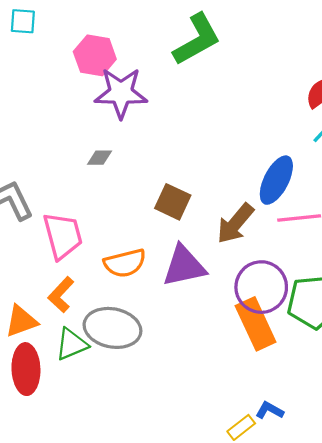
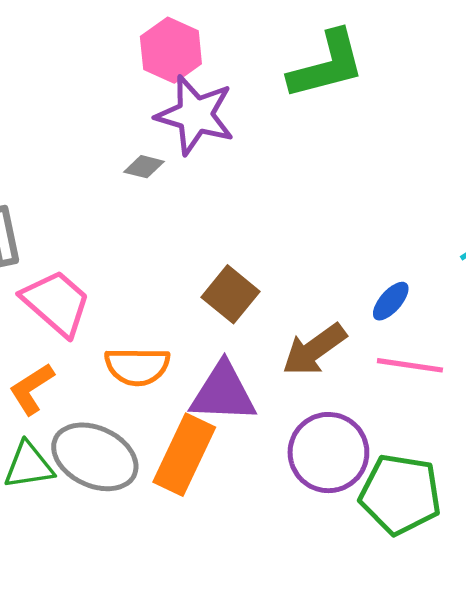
gray diamond: (99, 158) -> (144, 167), moved
blue ellipse: (276, 180) -> (391, 301), size x0.6
pink trapezoid: (63, 236) -> (56, 303), turned -48
orange rectangle: (256, 324) -> (184, 455), moved, turned 36

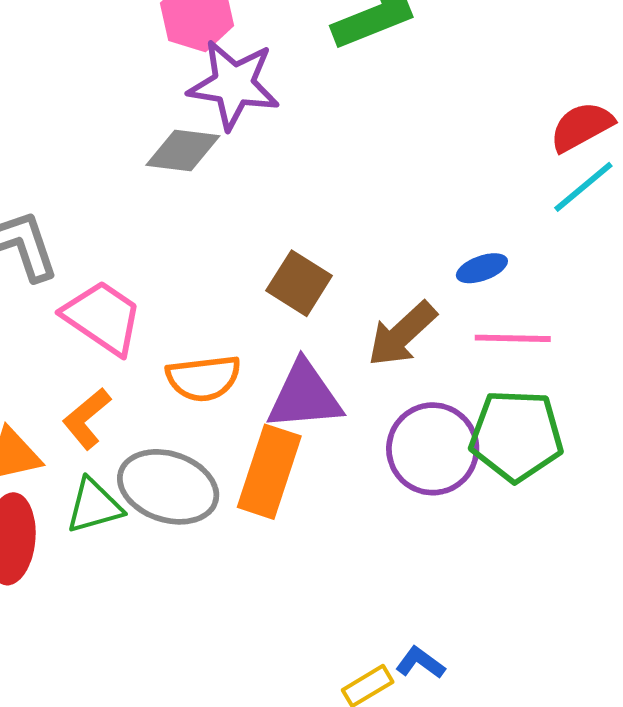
gray diamond: (144, 167) -> (183, 151), size x1.6
blue ellipse: (391, 301) -> (482, 268), turned 36
green pentagon: (400, 494) -> (516, 436), moved

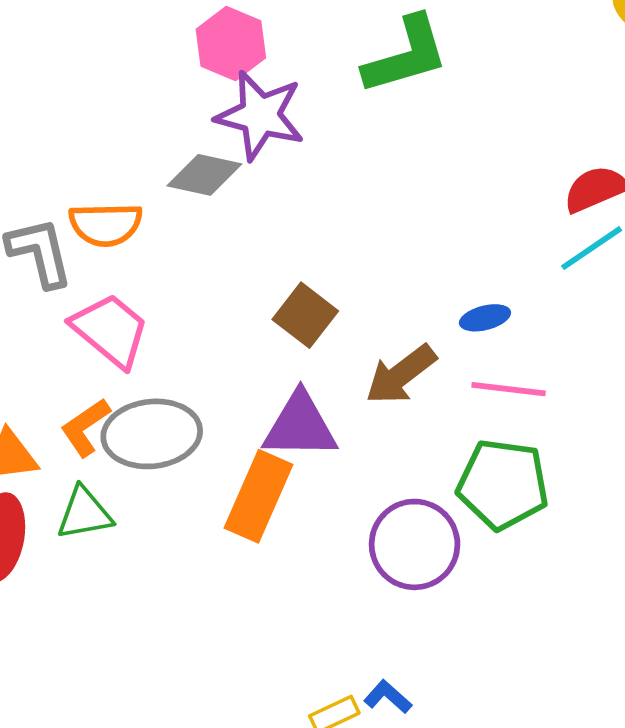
orange semicircle: (203, 378) -> (106, 224), moved
purple circle: (433, 449) -> (415, 544), moved
gray ellipse: (168, 487) -> (152, 434), moved, turned -30

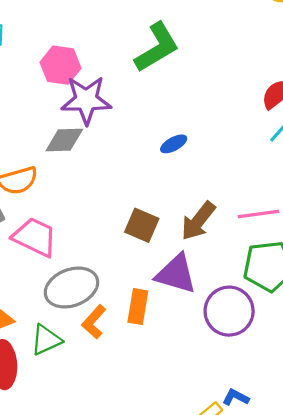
brown square: (305, 315) -> (142, 225), moved
blue ellipse: (485, 318) -> (174, 144), moved
purple triangle: (300, 426) -> (176, 274), moved, turned 30
orange L-shape: (85, 427) -> (94, 322), moved
orange rectangle: (258, 496) -> (138, 307), size x0.7

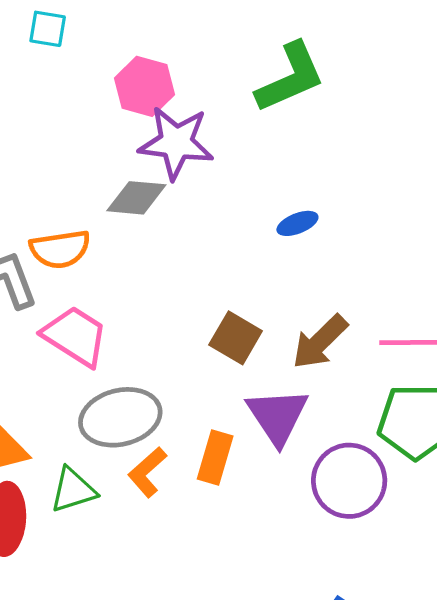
purple triangle: (176, 274) -> (277, 416), turned 33

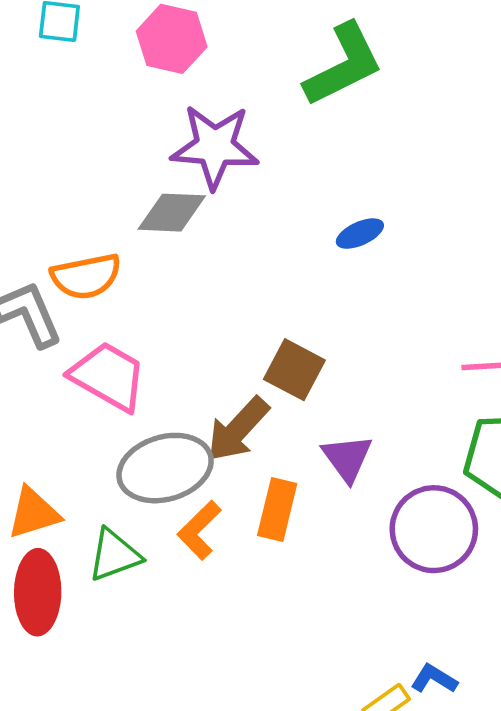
pink hexagon: (144, 86) -> (172, 39), moved
brown arrow: (320, 342) -> (238, 429), moved
purple triangle: (277, 416) -> (347, 458), size x0.7

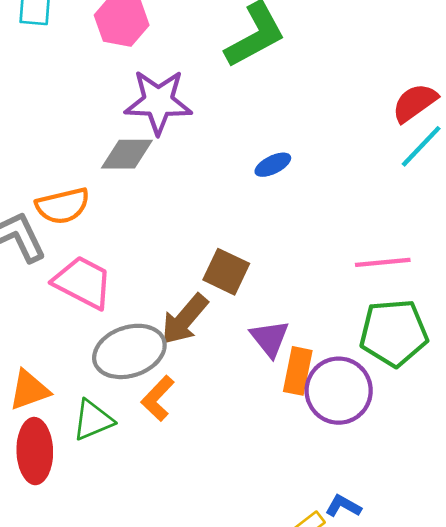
orange rectangle: (277, 510) -> (298, 371), moved

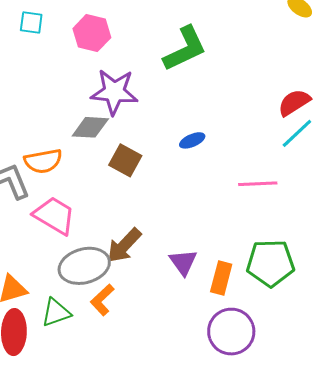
pink line: (383, 262) -> (258, 184), moved
brown square: (226, 272) -> (125, 160), moved
orange rectangle: (298, 371) -> (221, 278), moved
purple circle: (339, 391) -> (231, 332), moved

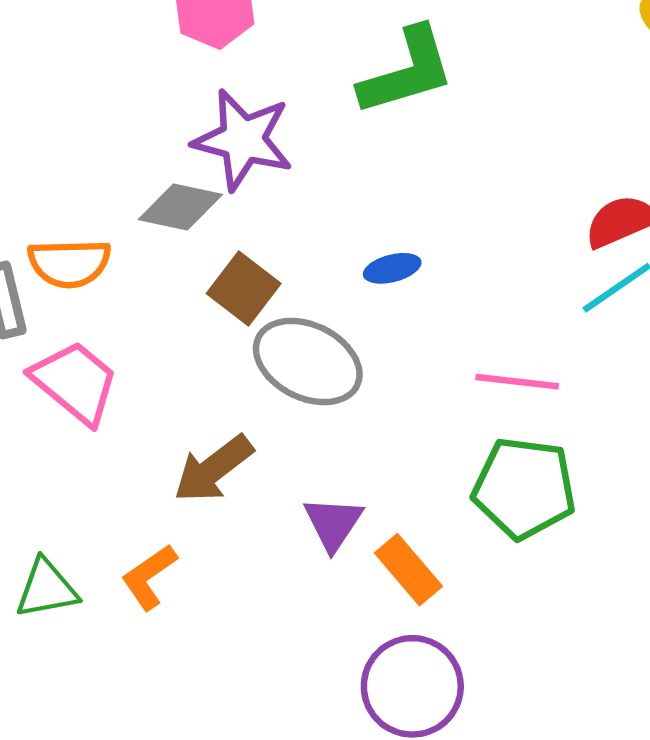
green pentagon: (270, 263) -> (524, 488), moved
gray ellipse: (84, 266) -> (308, 362), moved, turned 33
orange rectangle: (221, 278) -> (408, 570), turned -64

